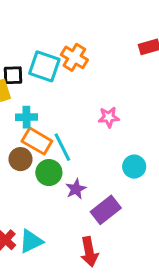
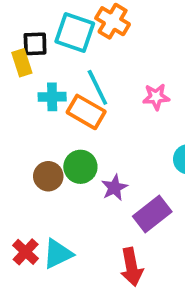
orange rectangle: (37, 141) -> (86, 112), moved
cyan line: (62, 147) -> (97, 87), moved
brown circle: (20, 159) -> (48, 176), moved

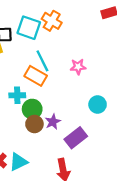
cyan cross: (52, 97) -> (17, 95), moved
brown circle: (48, 176) -> (34, 124), moved

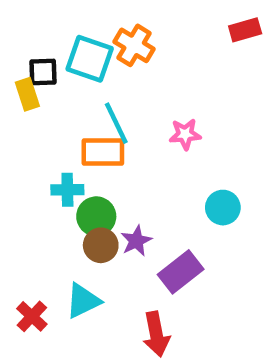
orange rectangle: (36, 76) -> (103, 152), turned -30
cyan triangle: (18, 162) -> (83, 301), moved

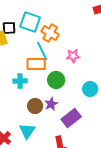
orange cross: (134, 45) -> (50, 33), moved
green circle: (96, 216) -> (56, 80), moved
cyan triangle: (83, 301) -> (27, 131), turned -30

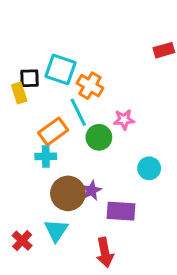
orange rectangle: (36, 64) -> (53, 131), moved, turned -36
green circle: (56, 80) -> (99, 137), moved
brown circle: (35, 106) -> (68, 193), size x1.5
purple rectangle: (71, 118) -> (121, 211), turned 42

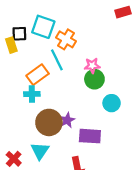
green circle: (99, 137) -> (94, 79), moved

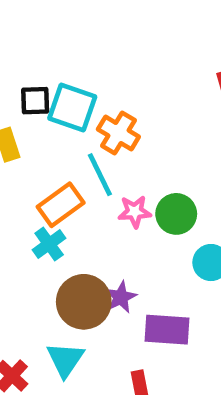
black square: (19, 34) -> (35, 101), moved
pink star: (92, 66) -> (135, 212), moved
cyan cross: (32, 94) -> (49, 244), turned -35

